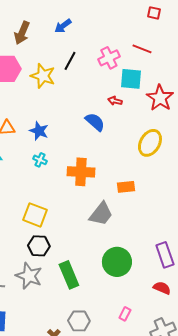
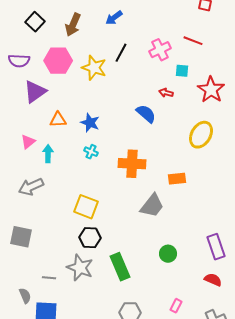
cyan square: (131, 79) -> (182, 71), size x0.6
green circle: (117, 262) -> (168, 254), size x0.6

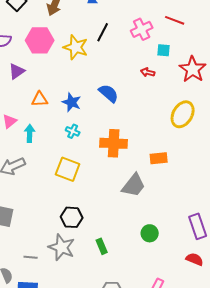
purple triangle: (35, 92) -> (17, 71), size x0.7
blue semicircle: (146, 114) -> (109, 93), moved
yellow square: (86, 207) -> (68, 169), moved
green rectangle: (120, 267) -> (102, 246), size x0.6

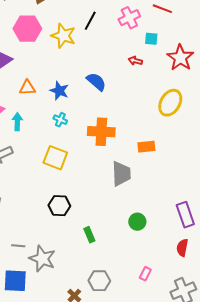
gray trapezoid: (134, 185) -> (121, 174), turned -40
gray star: (62, 247) -> (42, 259), moved
red semicircle: (195, 259) -> (182, 248), turned -102

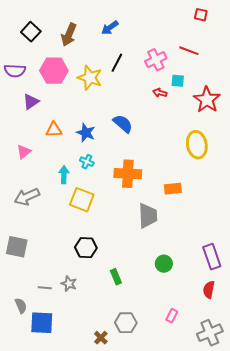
red arrow: (135, 61) -> (160, 93), moved
yellow ellipse: (170, 103) -> (197, 145), turned -40
cyan arrow: (17, 122) -> (64, 175), moved
gray star: (42, 259) -> (69, 284), moved, size x0.6

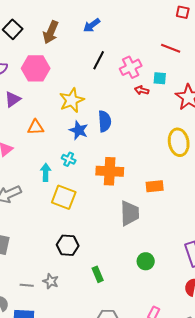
pink cross: (156, 60) -> (131, 67), moved
yellow star: (90, 78) -> (72, 100), moved, turned 30
blue semicircle: (123, 124) -> (105, 121), turned 45
blue star: (86, 133) -> (79, 130), moved

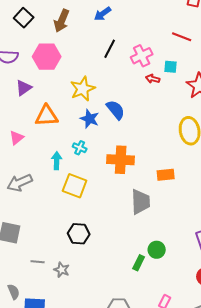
blue semicircle: (105, 121) -> (116, 110), turned -35
orange triangle: (36, 127) -> (47, 116), size x1.4
green rectangle: (98, 274) -> (139, 263), moved, turned 49
gray line: (27, 285) -> (38, 262), moved

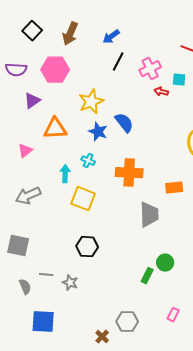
blue arrow: (103, 14) -> (111, 37), moved
gray semicircle: (14, 292) -> (25, 287), moved

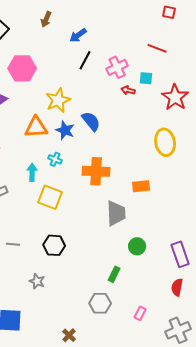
brown arrow: (70, 34) -> (46, 19), moved, size x0.7
orange triangle: (55, 129) -> (36, 127), moved
green circle: (165, 263) -> (137, 246), moved
gray line: (46, 275) -> (13, 244), moved
gray hexagon: (127, 322) -> (100, 303), moved

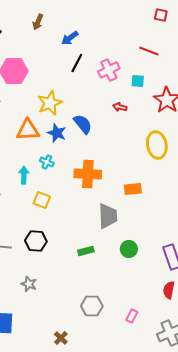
red arrow: (128, 90) -> (120, 107), moved
yellow square: (50, 197) -> (42, 200), size x0.7
black hexagon: (54, 245) -> (36, 241), moved
green rectangle: (114, 274) -> (86, 251), moved, turned 49

